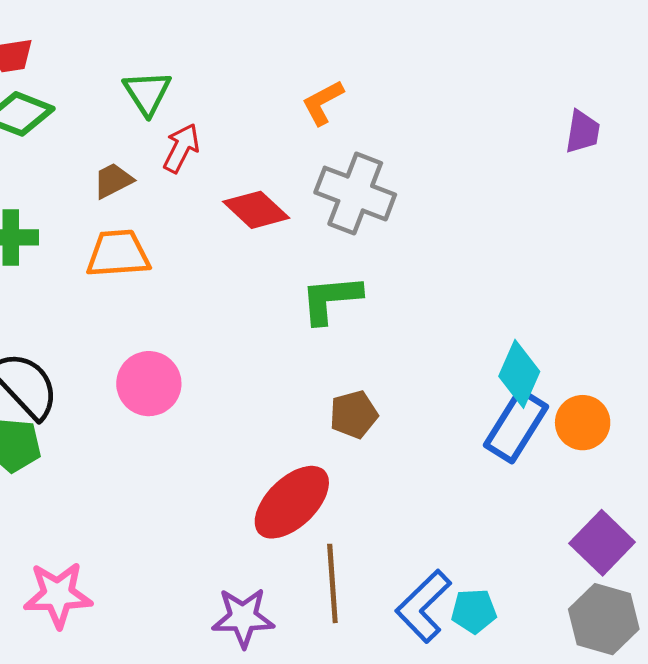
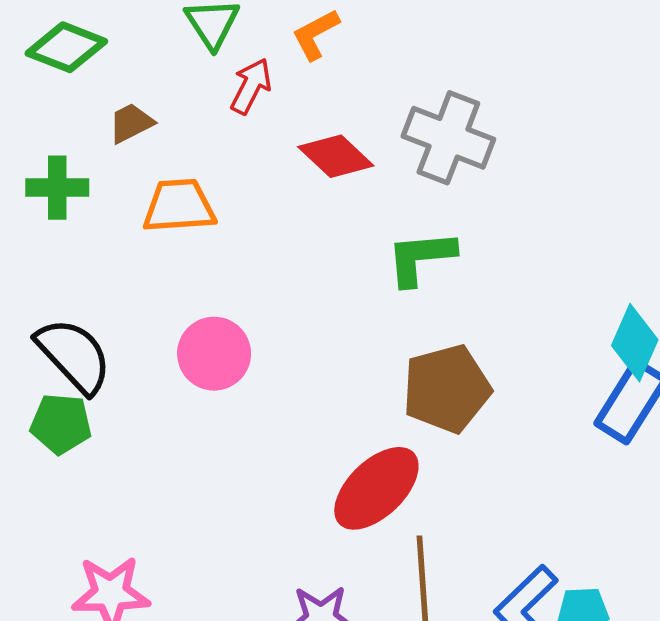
orange L-shape: (323, 103) -> (316, 34), moved
brown trapezoid: (113, 181) -> (131, 123), moved
brown pentagon: (354, 414) -> (447, 389), size x1.6

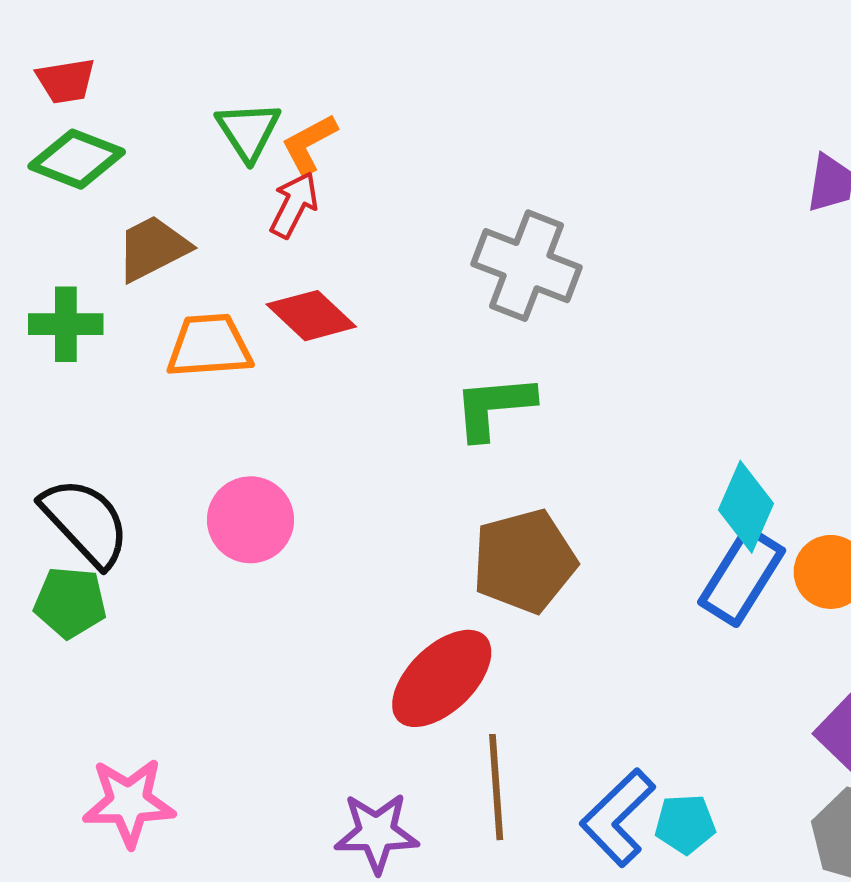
orange L-shape: (316, 34) -> (309, 144), moved
brown trapezoid: (131, 123) -> (153, 248), size x1.4
red diamond: (336, 156) -> (311, 316), moved

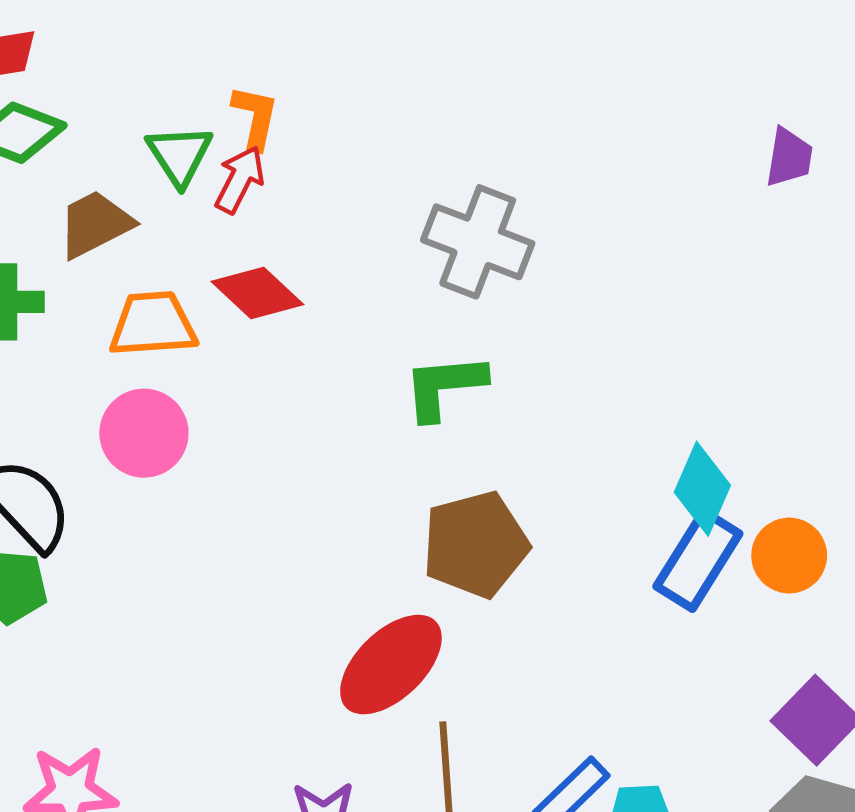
green triangle: (248, 131) -> (180, 155), moved
orange L-shape: (309, 144) -> (255, 117), turned 130
pink circle: (251, 520) -> (144, 433), moved

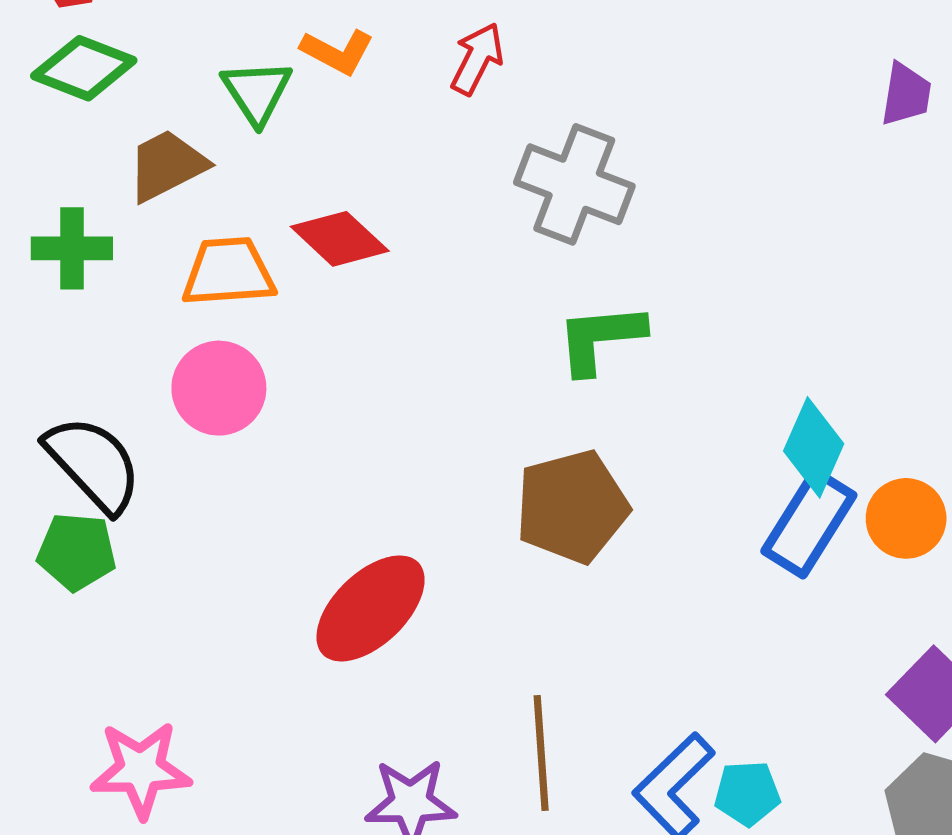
orange L-shape: (255, 117) -> (337, 52), turned 106
red arrow: (240, 180) -> (477, 59), moved
green L-shape: (444, 386) -> (600, 338), moved
red ellipse: (391, 665) -> (371, 608), moved

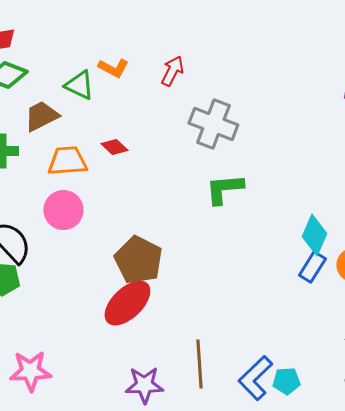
green triangle: (257, 92) -> (79, 85), turned -32
red diamond: (340, 239) -> (114, 147), size x0.7
brown pentagon: (572, 507) -> (138, 260), moved, turned -30
blue rectangle: (809, 523) -> (312, 267), size x0.7

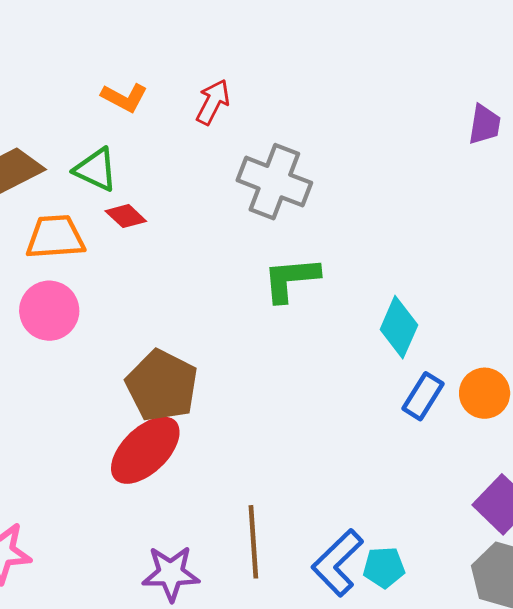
green triangle: (79, 85) -> (96, 170), moved
cyan diamond: (314, 235) -> (399, 327), moved

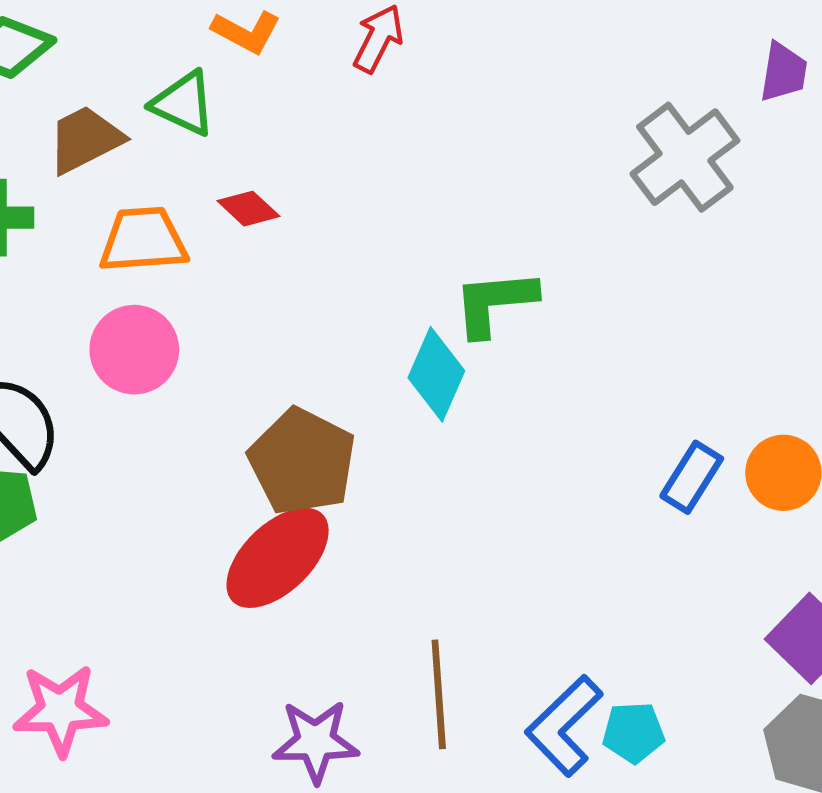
green triangle: (96, 170) -> (184, 103), moved
gray cross: (274, 182) -> (685, 157), moved, turned 32
cyan diamond: (399, 327) -> (436, 374), moved

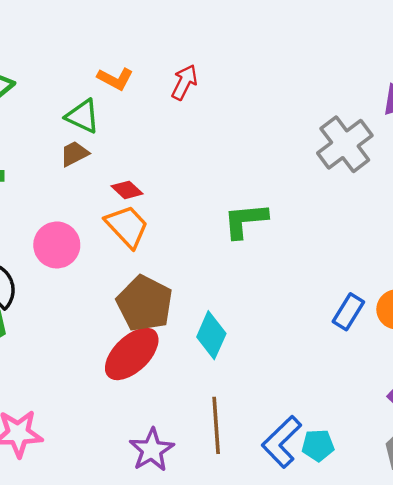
brown trapezoid: (85, 139) -> (74, 154), moved, size x0.7
red diamond: (248, 209) -> (127, 190), moved
orange trapezoid: (143, 240) -> (127, 226), moved, turned 51
cyan diamond: (436, 374) -> (211, 335), moved
purple star: (316, 741) -> (152, 450), turned -30

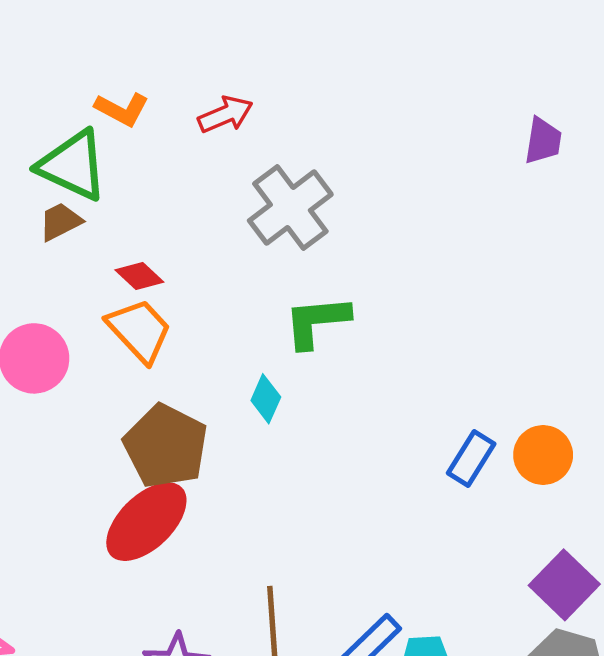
red arrow: (184, 82) -> (225, 114), turned 40
green triangle: (83, 116) -> (73, 165), size x1.4
gray cross: (345, 144) -> (290, 207), moved
cyan diamond: (211, 335) -> (266, 399), moved, size x0.7

